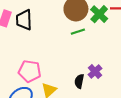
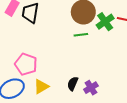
purple cross: (95, 72) -> (91, 88), moved

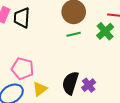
green cross: (105, 22) -> (105, 31), moved
black semicircle: (73, 84) -> (70, 83), size x1.6

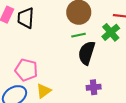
black semicircle: (70, 83) -> (87, 53), moved
purple cross: (89, 85) -> (94, 87), turned 32

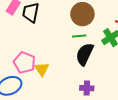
yellow triangle: (44, 91) -> (42, 69), moved, turned -35

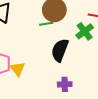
green line: (79, 36) -> (46, 24), moved

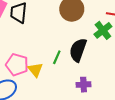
green line: (46, 24) -> (57, 57), moved, turned -56

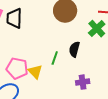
black semicircle: (78, 50) -> (74, 49), size x0.7

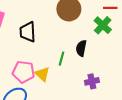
black trapezoid: (14, 18) -> (28, 32), moved

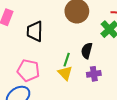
yellow triangle: (42, 74) -> (65, 73), moved
purple cross: (92, 81) -> (94, 74), moved

